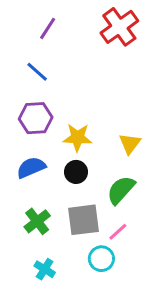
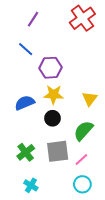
purple hexagon: (36, 118) -> (50, 68), moved
blue semicircle: (31, 167) -> (25, 103), moved
cyan circle: (101, 259) -> (82, 184), moved

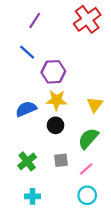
gray square: (58, 151) -> (61, 160), size x0.6
cyan cross: (31, 185) -> (33, 196), turned -32

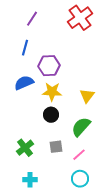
blue line: (27, 52) -> (25, 48), turned 63
blue semicircle: (26, 109) -> (24, 83), moved

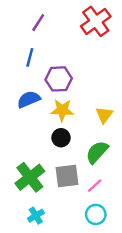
gray square: (56, 147) -> (67, 176), size x1.5
green cross: (25, 148) -> (30, 177), size x1.4
cyan cross: (30, 180) -> (36, 216), turned -32

